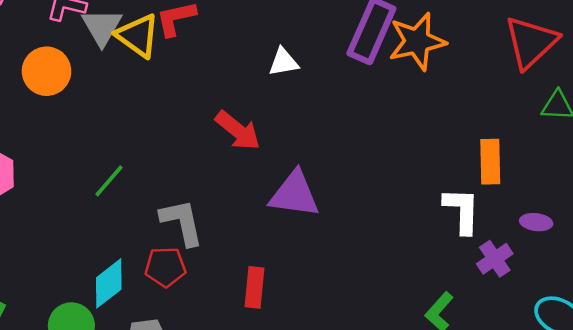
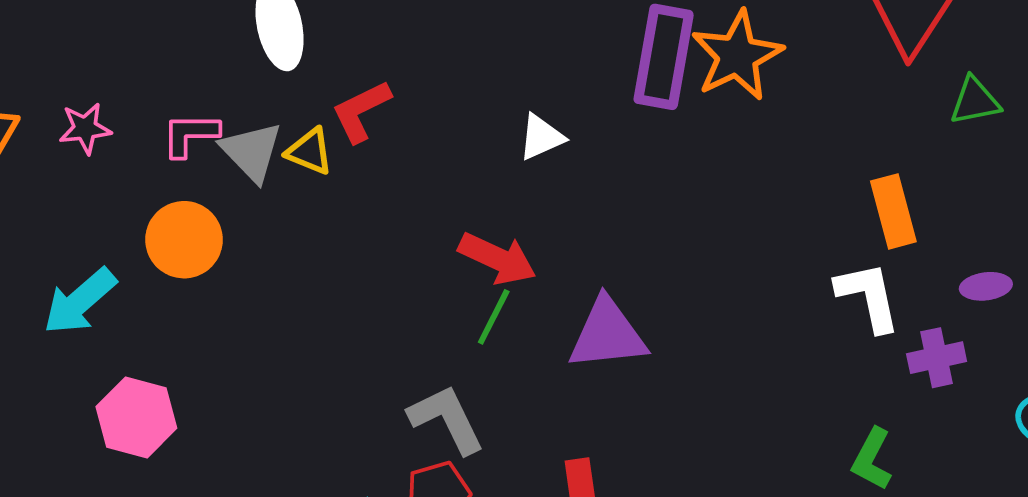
yellow triangle: (138, 36) -> (310, 151), size x0.7
green line: (109, 181) -> (494, 317), moved
purple cross: (495, 259) -> (937, 358), turned 36

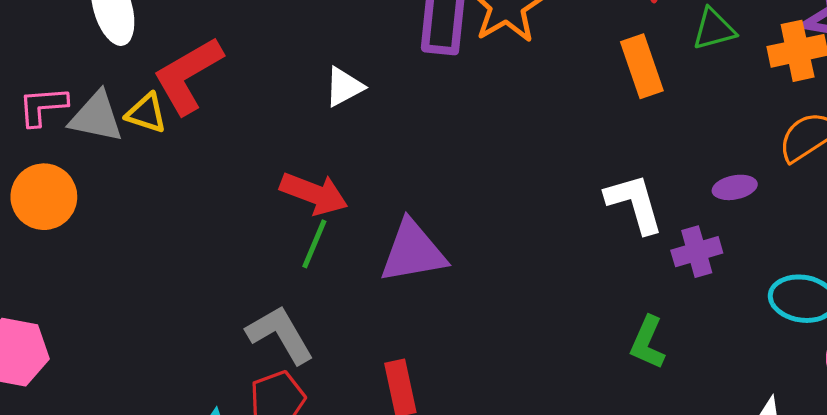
red L-shape: (361, 111) -> (188, 75), size x1.4
gray triangle: (252, 152) -> (96, 117), turned -30
orange rectangle: (893, 211) -> (642, 66), moved

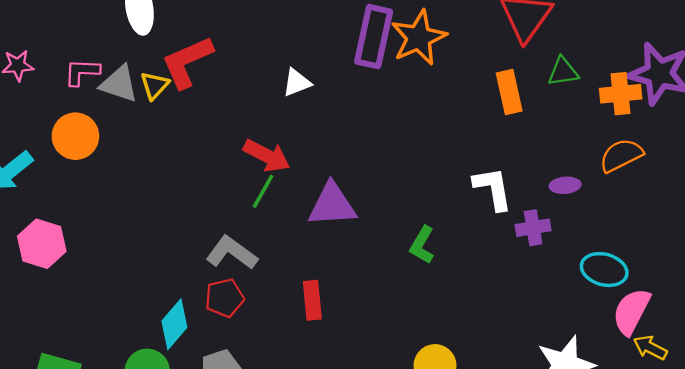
yellow triangle: (146, 113) -> (155, 85), turned 48
gray L-shape: (280, 334) -> (232, 253), turned -30
green L-shape: (648, 343) -> (422, 245), moved

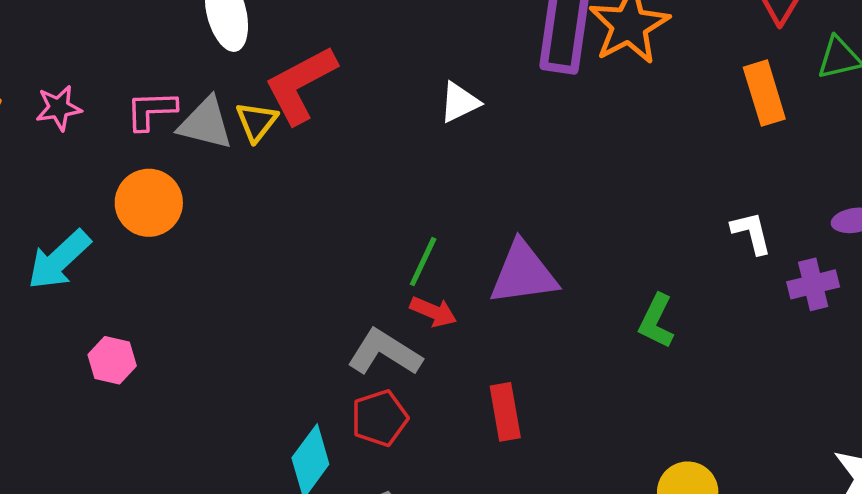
red arrow: (267, 156) -> (433, 312), moved, size x0.7
white L-shape: (493, 188) -> (751, 233), size x0.7
pink hexagon: (42, 244) -> (112, 360), size x0.7

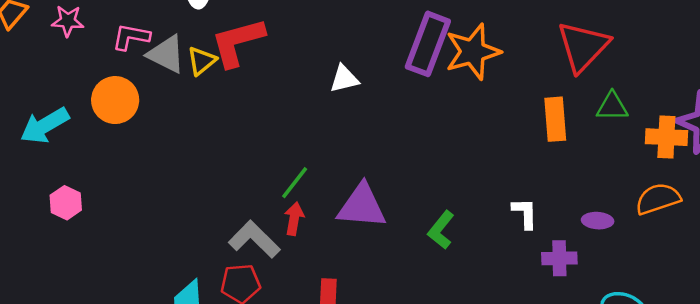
red arrow: (433, 312) -> (294, 219), turned -116
green L-shape: (656, 321) -> (441, 230), moved

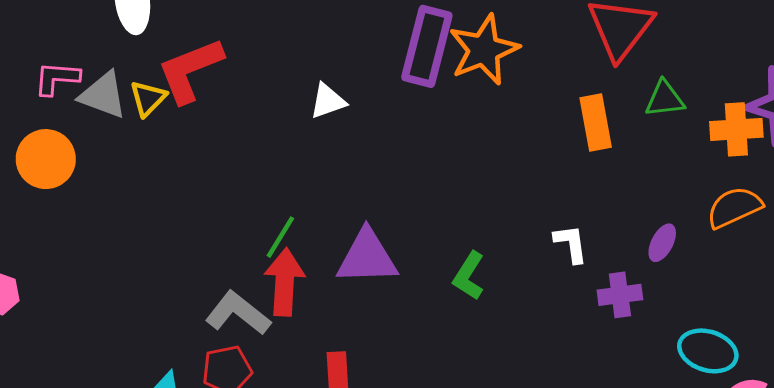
red arrow: (294, 219) -> (285, 282), size x1.6
purple ellipse: (598, 221) -> (662, 243), turned -60

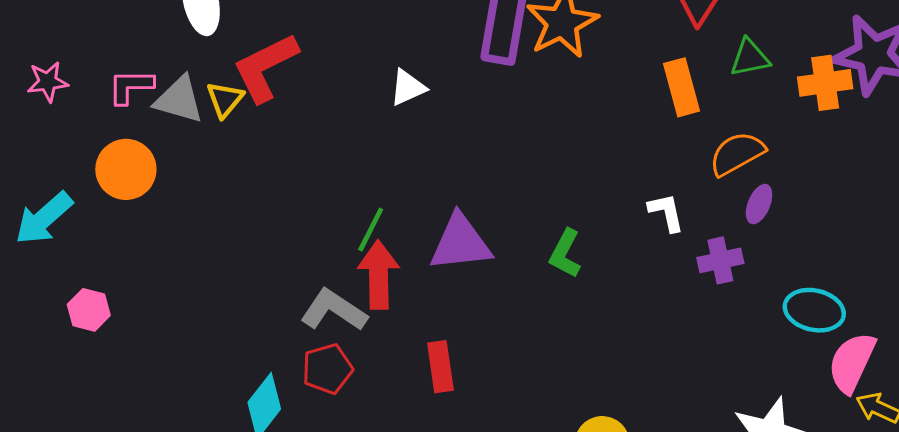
orange semicircle: (734, 207) -> (737, 154), moved

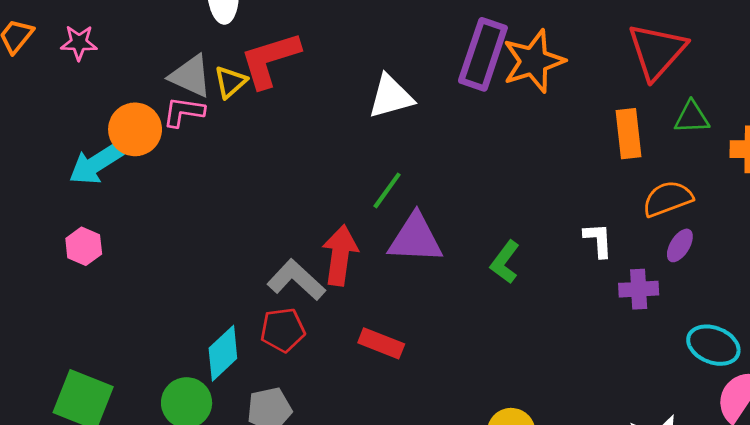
pink L-shape: (131, 86) -> (184, 112), moved
white triangle: (408, 88) -> (391, 97), size x1.4
cyan arrow: (44, 218) -> (96, 164), moved
green line: (371, 229) -> (387, 190), moved
red rectangle: (440, 367) -> (381, 343), turned -69

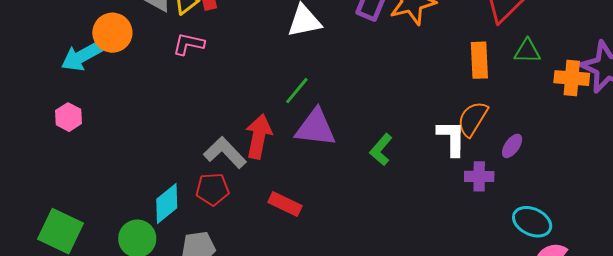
pink L-shape: (184, 112) -> (189, 44), moved
orange semicircle: (668, 199) -> (473, 119), moved, turned -42
white L-shape: (598, 240) -> (452, 138), size x1.4

